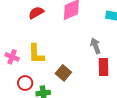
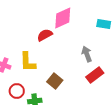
red semicircle: (36, 13) -> (45, 35), moved
red rectangle: (104, 67) -> (95, 75), turned 54

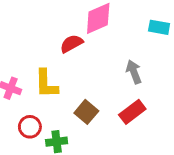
red rectangle: (95, 75) -> (132, 112), moved

